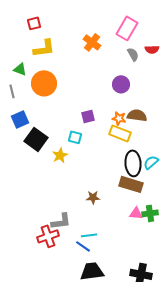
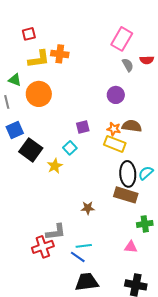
orange cross: (92, 42) -> (60, 54), moved, turned -30
cyan square: (75, 137) -> (70, 148), turned 32
pink triangle: (136, 213) -> (131, 247), moved

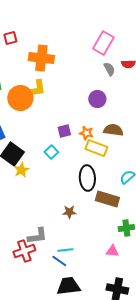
orange cross: (60, 54) -> (41, 58), size x1.4
yellow L-shape: (39, 59) -> (35, 89), moved
orange star: (114, 129) -> (86, 133), moved
yellow star: (55, 166) -> (21, 170), moved
black ellipse: (128, 174) -> (87, 178), moved

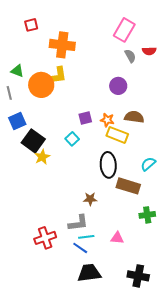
gray L-shape: (37, 236) -> (78, 223), moved
pink triangle: (112, 251) -> (117, 238), moved

